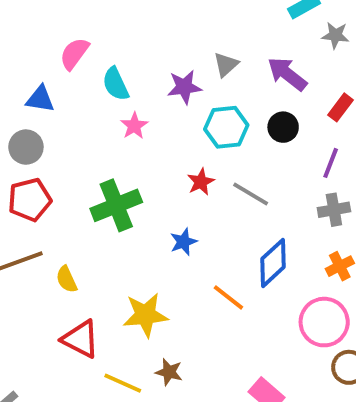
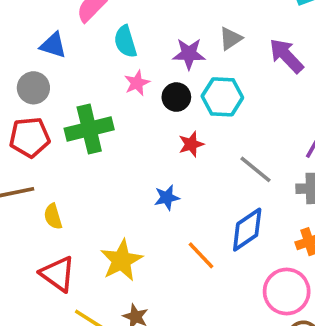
black circle: (283, 127) -> (176, 97), moved
gray line: (251, 194) -> (255, 169), moved
green cross: (116, 205) -> (89, 129), moved
yellow star: (145, 315) -> (121, 260), turned -30

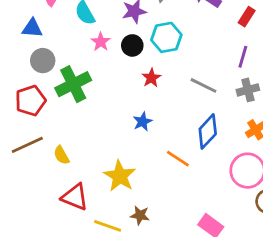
gray circle: (33, 88) -> (43, 61), moved

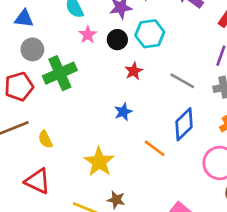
red triangle: (75, 197) -> (38, 181), moved

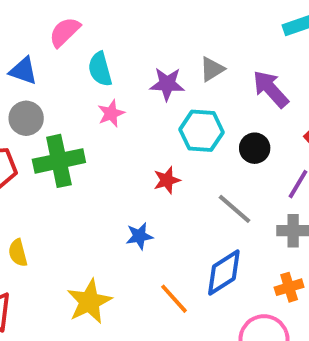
black circle: (117, 40) -> (255, 148), moved

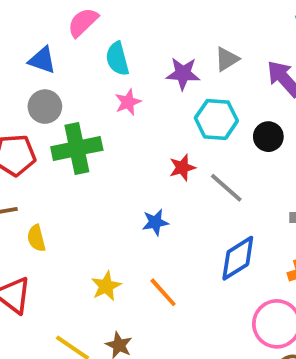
gray line: (235, 209) -> (226, 188), moved
orange line: (174, 299) -> (163, 292), moved
yellow star: (89, 302) -> (106, 286), size x0.7

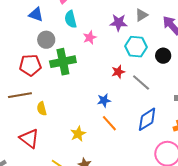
cyan semicircle: (117, 59) -> (71, 19), moved
blue triangle: (42, 60) -> (36, 14), moved
orange line: (163, 292) -> (109, 123), moved

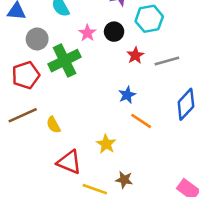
pink star: (90, 37) -> (87, 33), moved
black circle: (163, 56) -> (114, 32), moved
gray line: (141, 82) -> (167, 61), turned -42
red triangle: (29, 138) -> (69, 162), moved

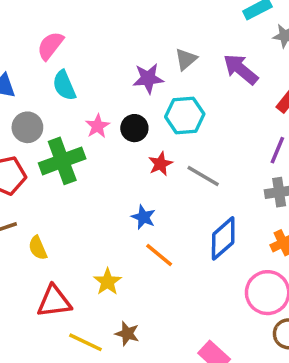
gray line: (167, 61) -> (203, 176), turned 40
blue star: (127, 95) -> (143, 217), turned -30
red triangle: (69, 162) -> (54, 302), turned -36

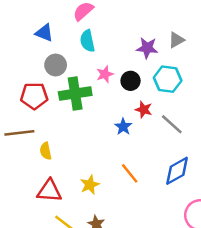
red star: (160, 164) -> (144, 110), turned 30
blue star: (143, 217) -> (123, 127), moved

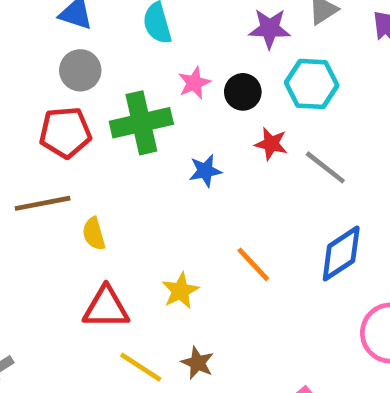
gray circle: (56, 65) -> (80, 70), moved
blue star: (123, 127) -> (205, 171), moved, turned 30

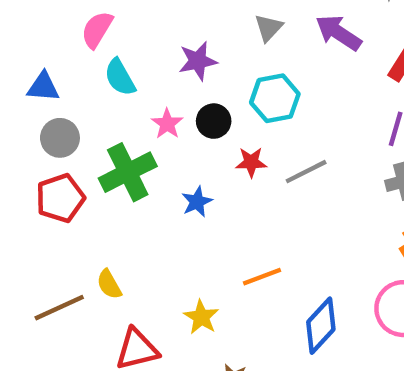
purple star: (270, 28) -> (198, 61), moved
gray line: (325, 167) -> (306, 172), turned -51
brown line: (43, 203) -> (59, 308), moved
blue diamond: (341, 253) -> (321, 326), moved
orange line: (253, 264) -> (262, 277), turned -54

